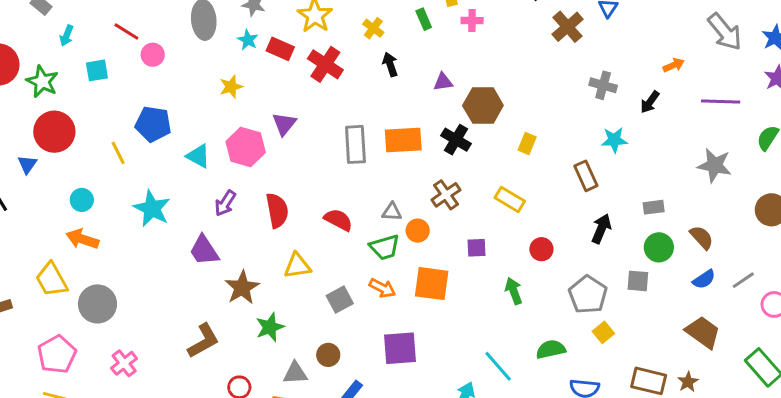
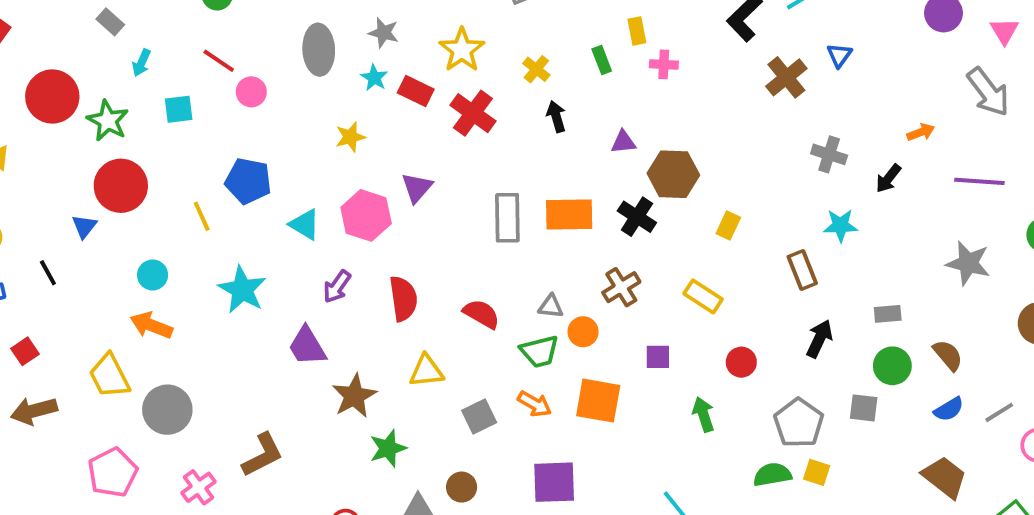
yellow square: (603, 332) -> (817, 472), turned -35
brown L-shape: (203, 341) -> (263, 455), moved
green semicircle: (551, 349) -> (772, 475), moved

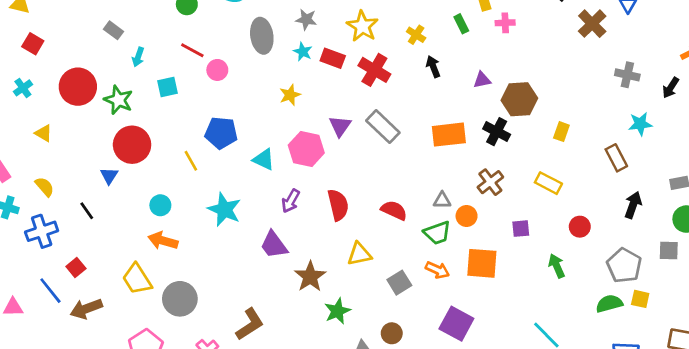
gray rectangle: (507, 218) -> (383, 127), moved, turned -40
purple square: (554, 482) -> (456, 324), turned 36

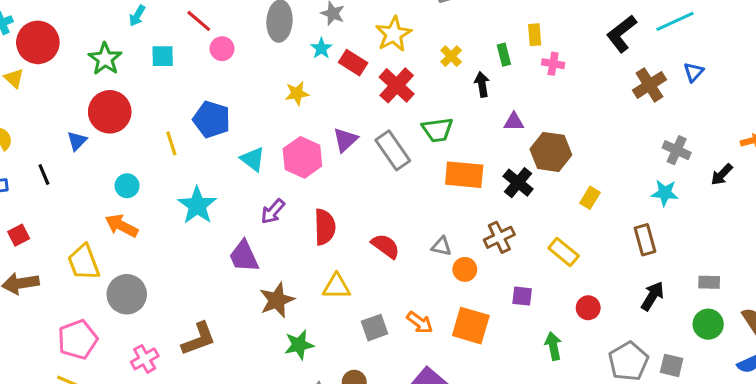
black arrow: (433, 67) -> (482, 84), moved
red circle: (78, 87) -> (38, 42), moved
cyan star: (640, 124) -> (665, 193), moved
green trapezoid: (437, 233) -> (437, 130), moved
gray square: (669, 251) -> (672, 365), moved

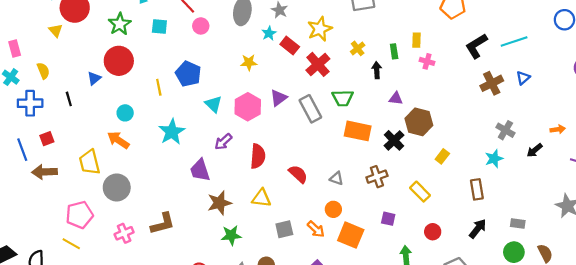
cyan star: (665, 193) -> (494, 159), turned -30
orange circle: (465, 269) -> (333, 209), moved

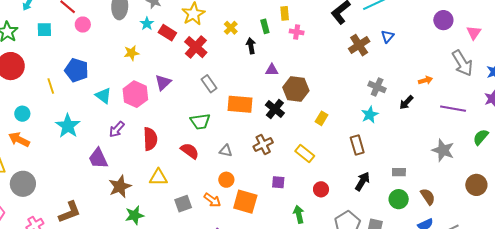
green trapezoid: (343, 98) -> (200, 121), moved
gray rectangle: (310, 109) -> (209, 84), moved, size x0.7

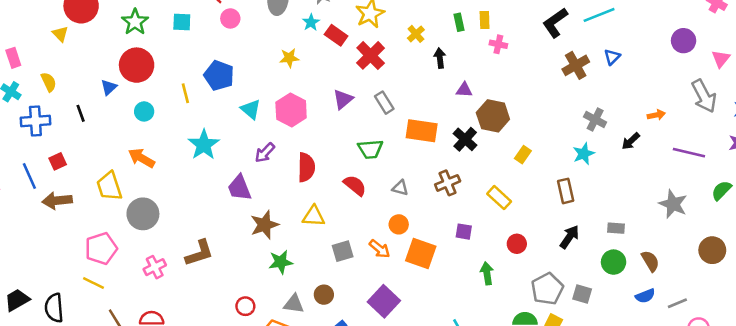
green rectangle: (265, 26) -> (459, 22), moved
purple triangle: (163, 82) -> (343, 99), moved
cyan circle: (22, 114) -> (144, 111), moved

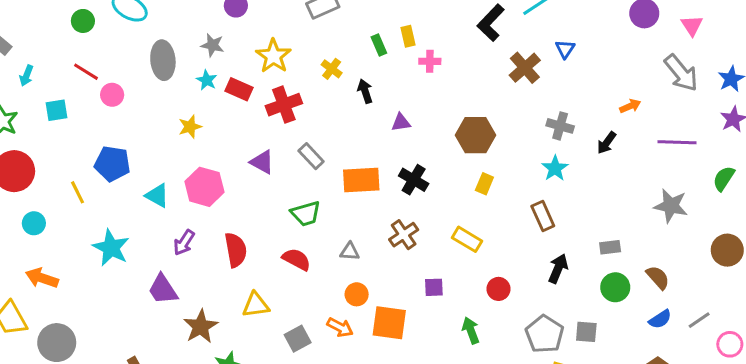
red cross: (371, 55) -> (284, 105), turned 36
purple triangle: (343, 99) -> (262, 162), turned -40
brown hexagon: (493, 116) -> (475, 135), moved

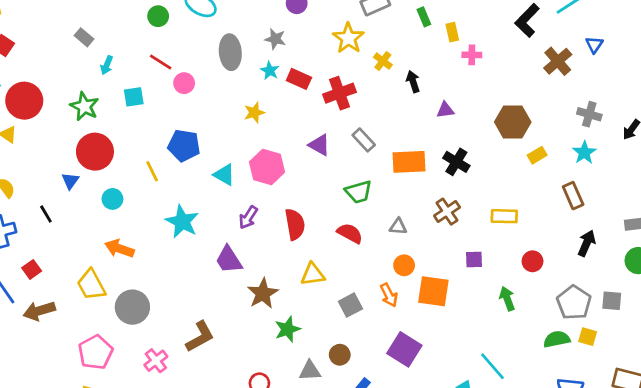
green rectangle: (379, 45) -> (424, 17), moved
yellow star: (273, 56) -> (348, 38), moved
yellow rectangle: (484, 184) -> (537, 155), moved, turned 36
yellow rectangle: (467, 239) -> (504, 216), turned -30
orange arrow: (340, 327) -> (389, 295), turned 35

